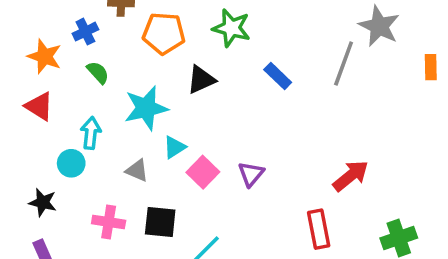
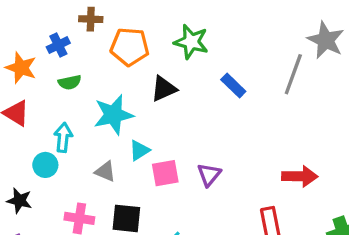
green semicircle: (98, 72) -> (70, 82), turned 120
pink square: (203, 172) -> (165, 173), turned 36
red arrow: (351, 176) -> (300, 176), turned 40

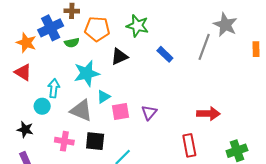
blue cross: (58, 45) -> (51, 28), size x1.6
green semicircle: (70, 82) -> (72, 43), moved
gray triangle: (105, 171) -> (81, 110), size x1.6

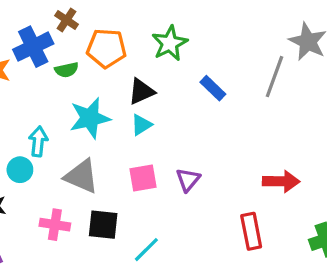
brown cross: (72, 11) -> (67, 20), turned 32
green star: (137, 26) -> (170, 43), turned 30
cyan triangle: (104, 97) -> (141, 125), moved

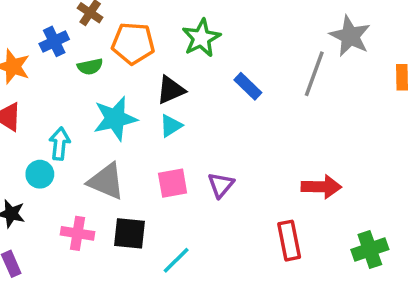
blue cross: (33, 47) -> (54, 41), size x0.7

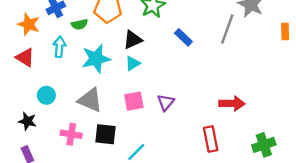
cyan arrow: (60, 144) -> (59, 47), moved

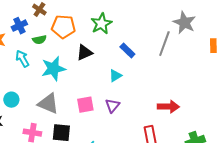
cyan arrow: (59, 47) -> (22, 59), turned -36
cyan triangle: (133, 63) -> (115, 76), moved

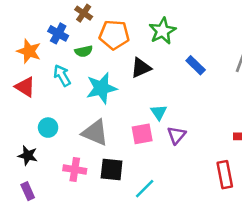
blue cross: (19, 26) -> (58, 33), turned -35
cyan triangle: (115, 76) -> (159, 112), moved, turned -32

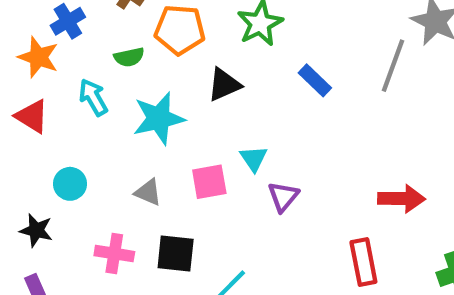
blue cross: (58, 33) -> (68, 21), moved, turned 30
gray triangle: (95, 133) -> (148, 192), size x0.6
pink square: (142, 134) -> (209, 182), moved

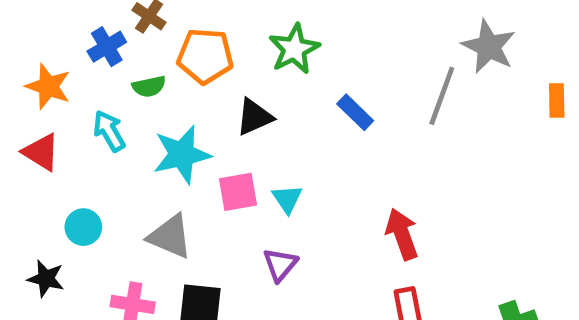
blue cross: (68, 21) -> (107, 47), moved
pink square: (209, 182) -> (238, 192), moved
gray triangle: (148, 192) -> (170, 236), size x1.5
purple triangle: (283, 197) -> (280, 265), moved
red arrow: (401, 199) -> (402, 234), moved, turned -111

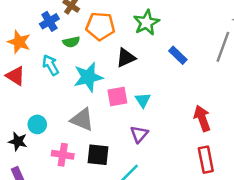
cyan circle: (83, 227) -> (37, 124), moved

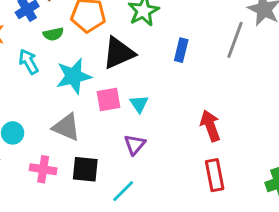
blue rectangle: (178, 55) -> (181, 50), turned 60
black triangle: (126, 58) -> (119, 53), size x1.4

